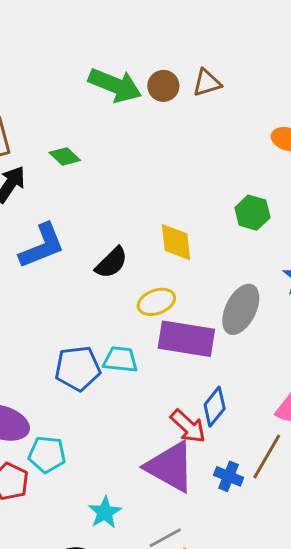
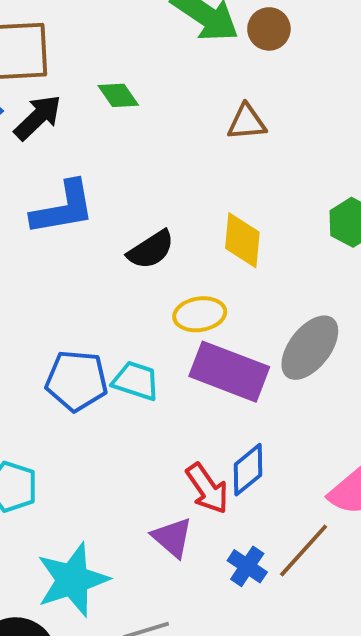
brown triangle: (207, 83) -> (247, 122), moved
purple triangle: (170, 467) -> (172, 537), size x0.6
cyan star: (105, 512) -> (73, 580), size x1.6

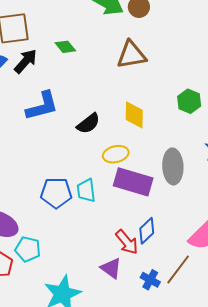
brown triangle: (247, 122) -> (132, 55), size x1.5
gray ellipse: (310, 348) -> (173, 166), turned -36
cyan trapezoid: (136, 381) -> (86, 191), turned -110

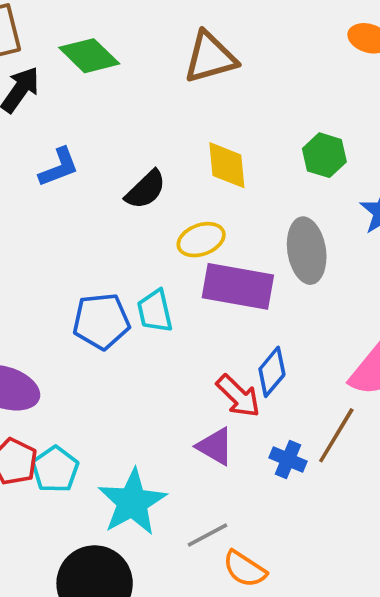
green diamond: (65, 47) -> (89, 56), size x1.5
green hexagon: (189, 101) -> (324, 155), moved
blue L-shape: (42, 106) -> (59, 167), size x0.7
cyan pentagon: (28, 249) -> (55, 469), moved, turned 30

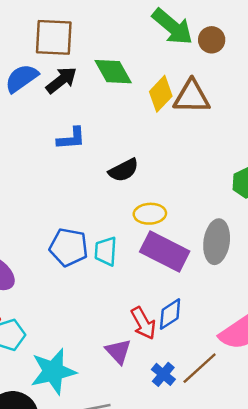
yellow diamond: (227, 165) -> (161, 94), moved, turned 32

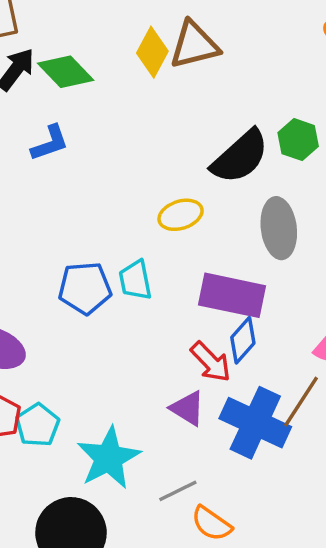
green diamond: (113, 72) -> (66, 72), moved
black semicircle: (124, 170) -> (240, 157), moved, size x1.5
purple rectangle: (165, 251) -> (232, 295), moved
blue cross: (163, 374) -> (255, 423), size x2.0

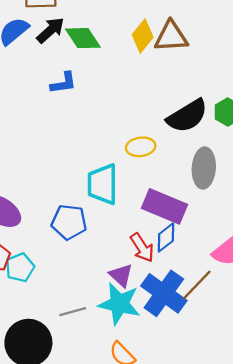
cyan trapezoid: (135, 280) -> (103, 184), size x1.5
blue pentagon: (85, 288) -> (69, 222), moved
cyan star: (109, 458) -> (119, 304), moved, turned 30
gray line: (178, 491) -> (73, 312), moved

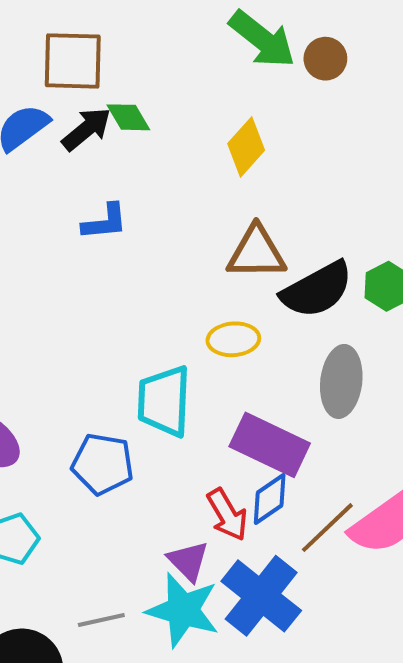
brown triangle: (171, 37) -> (256, 253), moved
green diamond: (83, 38) -> (128, 117), moved, size x0.7
brown line: (197, 285) -> (327, 528), moved

